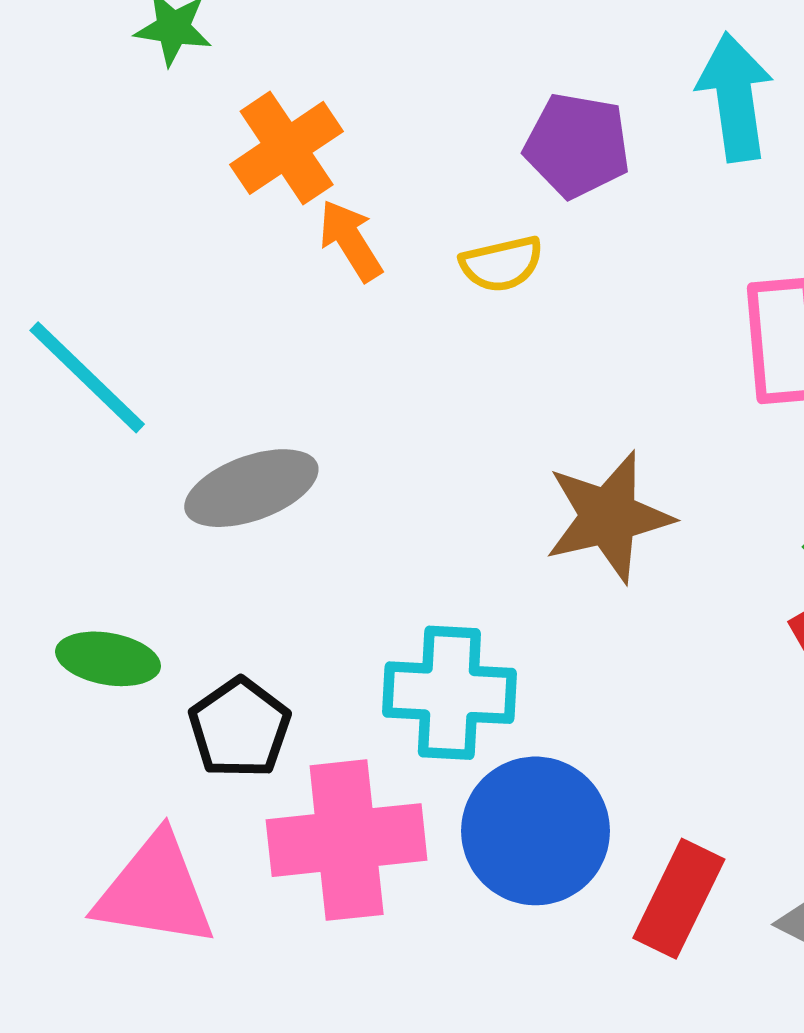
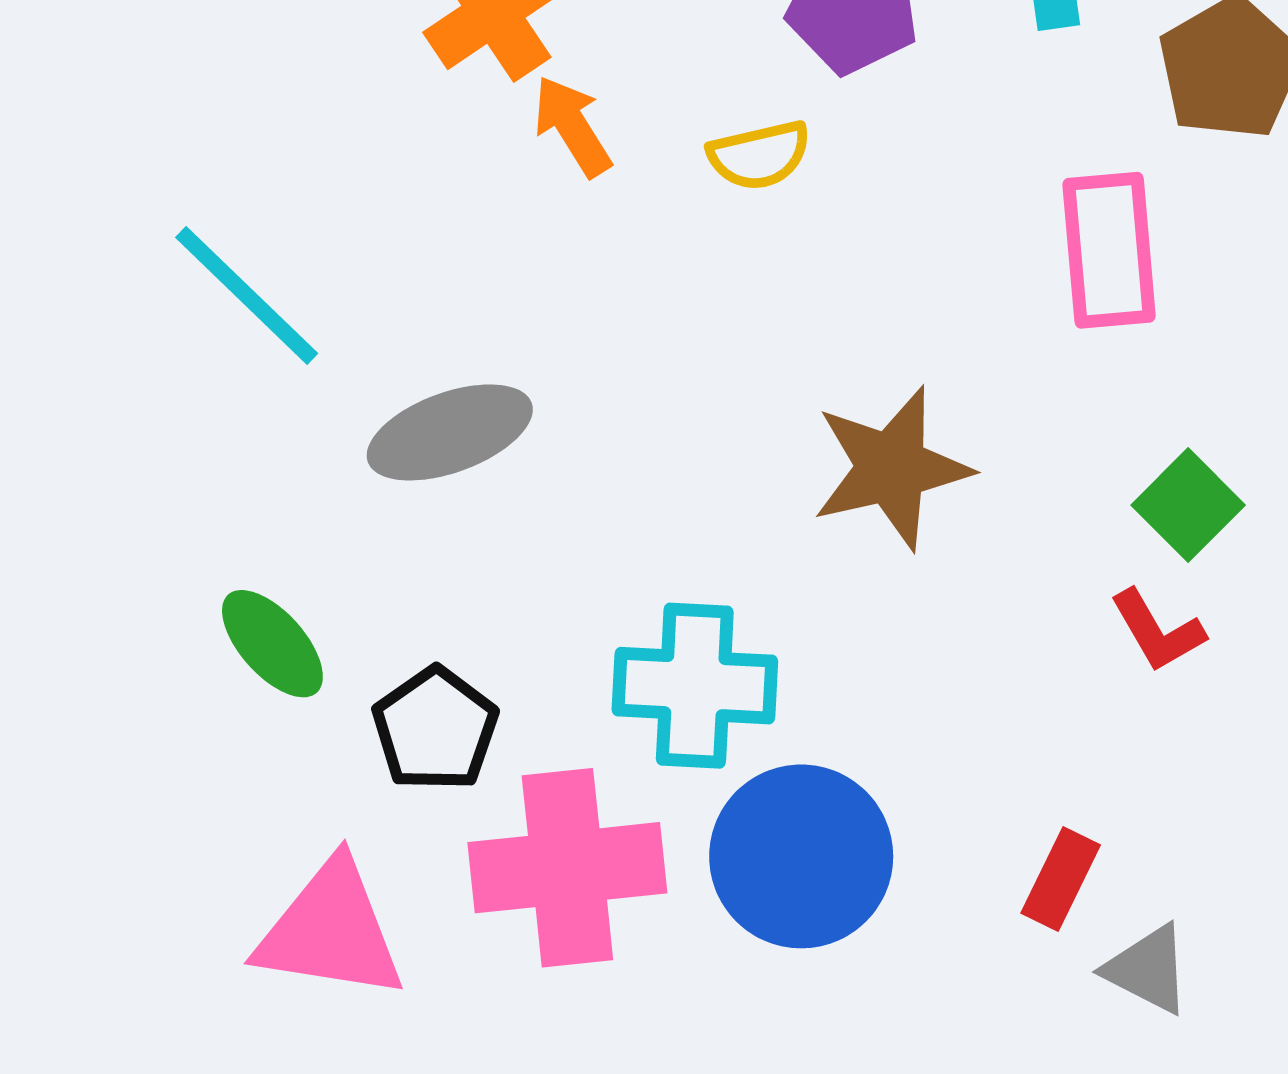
green ellipse: (108, 659) -> (272, 644), turned 38
red rectangle: (679, 899) -> (1061, 879), moved, size x0.7

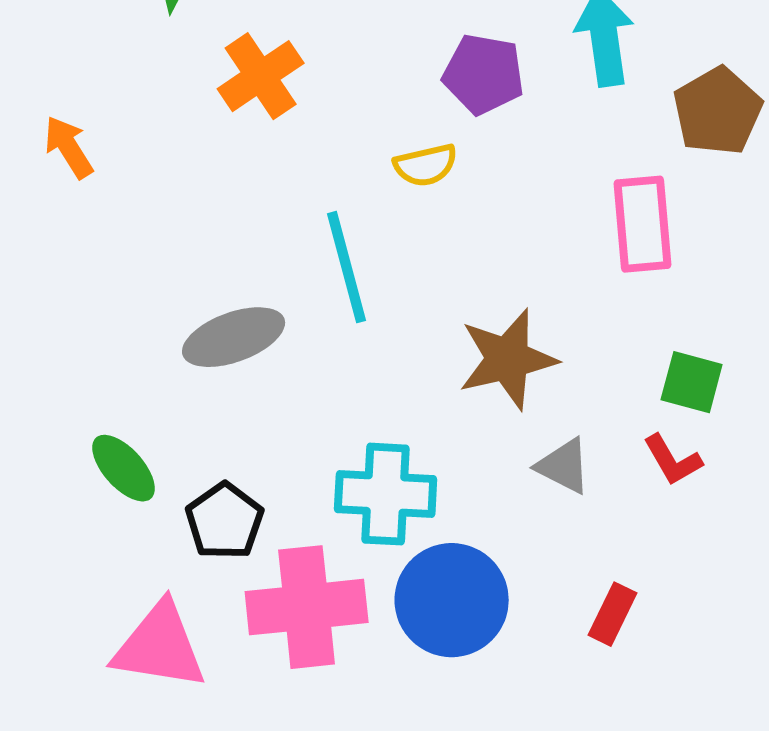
orange arrow: (572, 126) -> (69, 147), moved
cyan line: (247, 295) -> (347, 267), moved, turned 31
green square: (1188, 505) -> (692, 382), turned -30
gray triangle: (1148, 969) -> (564, 466), moved

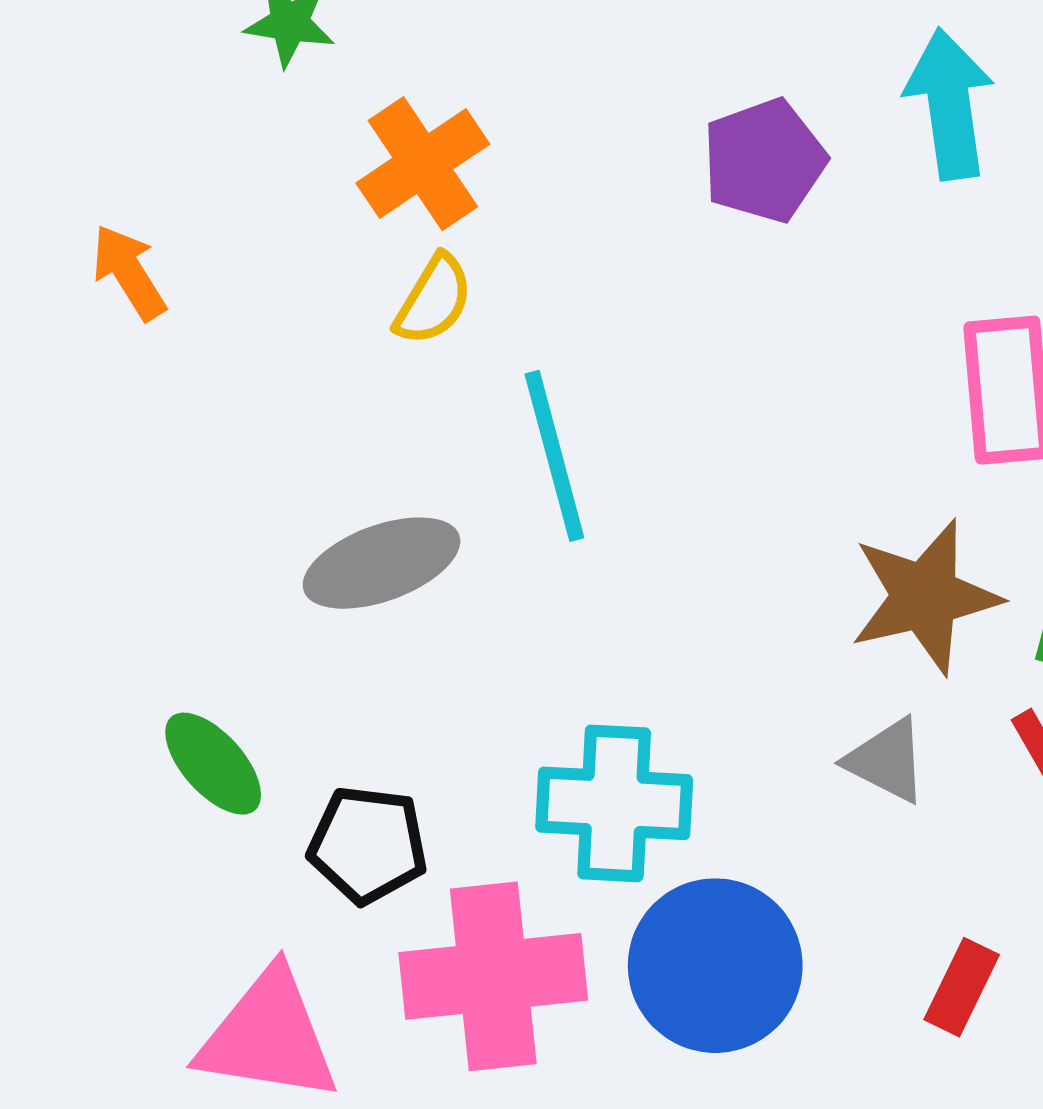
purple pentagon: (484, 74) -> (764, 160), turned -30
yellow semicircle: (426, 165) -> (434, 300), moved, turned -46
brown star: (508, 359) -> (925, 597), moved
black pentagon: (225, 521) -> (368, 845), turned -30

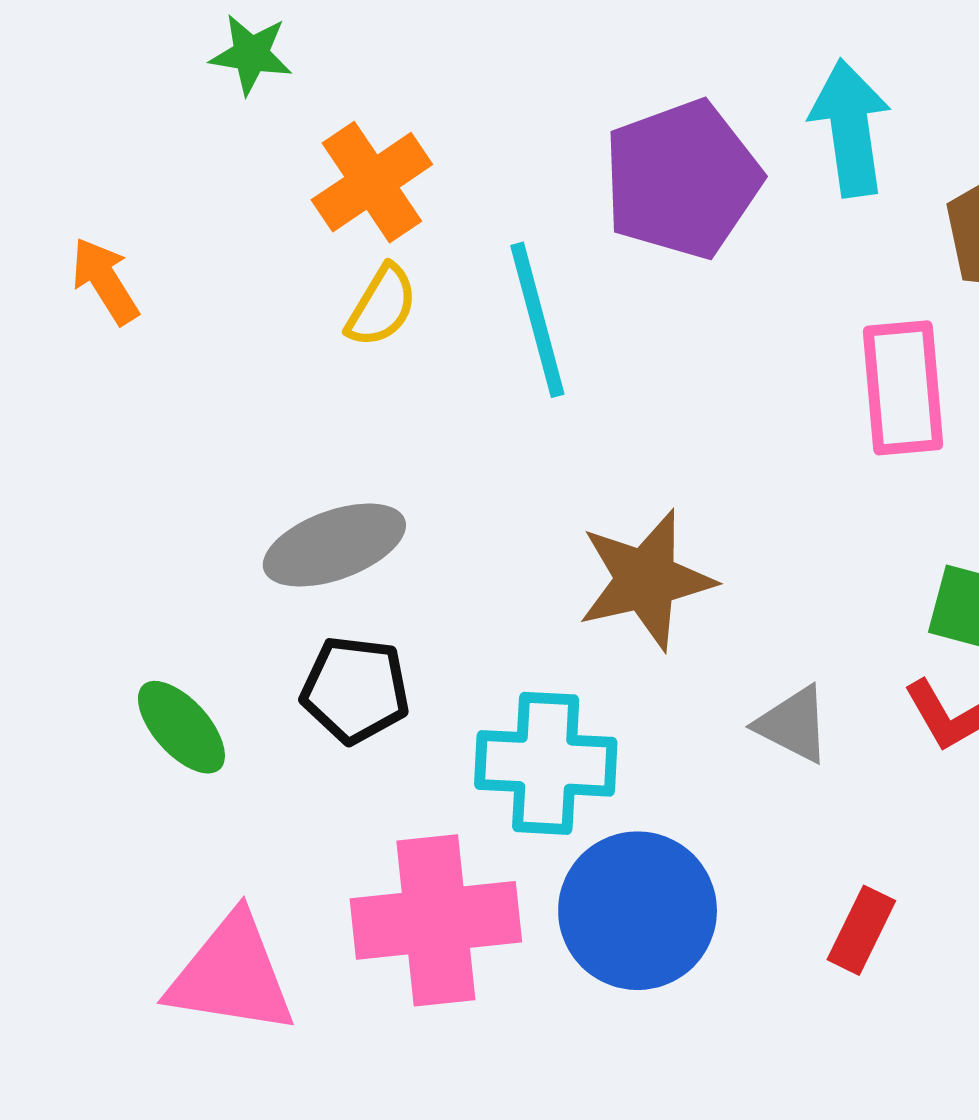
purple pentagon: (764, 160) -> (682, 179), size x1.4
cyan line: (554, 456) -> (537, 320), moved
brown star: (925, 597) -> (646, 580), moved
black pentagon: (368, 845) -> (355, 690), moved

